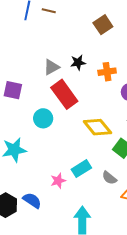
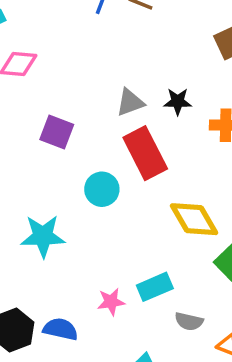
gray semicircle: (109, 178) -> (189, 321), moved, turned -35
blue semicircle: (32, 200) -> (61, 329), turned -30

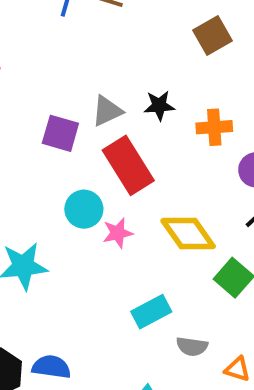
purple square: (57, 132) -> (60, 133), moved
pink star: (111, 302) -> (118, 233), moved

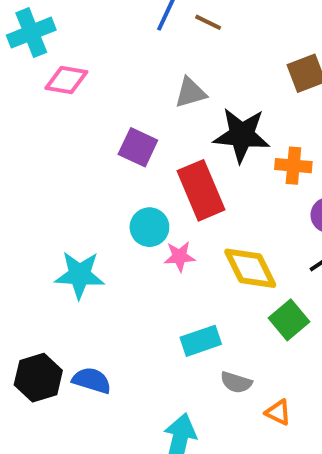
black star: (159, 106) -> (242, 135), size x1.8
gray triangle: (107, 111) -> (190, 93), moved

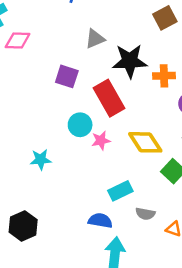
cyan star: (80, 275) -> (41, 160), size x0.7
blue semicircle: (92, 380) -> (100, 221), moved

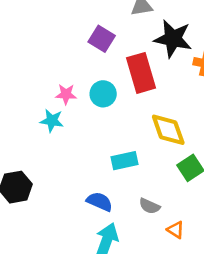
pink star: (101, 141) -> (66, 94), moved
cyan rectangle: (120, 191) -> (124, 161), moved

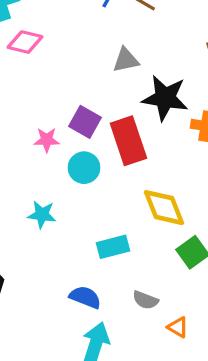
purple square: (102, 39) -> (85, 122), moved
pink star: (66, 94) -> (47, 140), moved
cyan star: (52, 121) -> (42, 215), moved

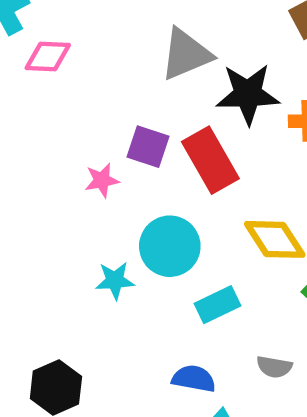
gray triangle: (126, 60) -> (186, 54), size x1.5
cyan circle: (84, 168) -> (170, 246), moved, size x1.4

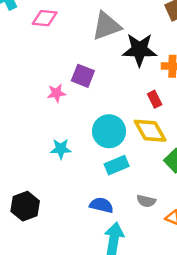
pink diamond: (48, 56) -> (45, 18), moved
red rectangle: (210, 160) -> (155, 99), moved, size x0.5
cyan circle: (170, 246) -> (109, 131), moved

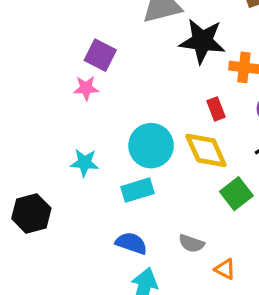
purple square: (83, 76) -> (100, 55), moved
cyan rectangle: (117, 165) -> (137, 190), moved
black hexagon: (25, 206) -> (31, 213), moved

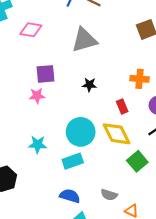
black star: (202, 41) -> (89, 85), moved, size x0.5
purple square: (100, 55) -> (46, 74), turned -30

